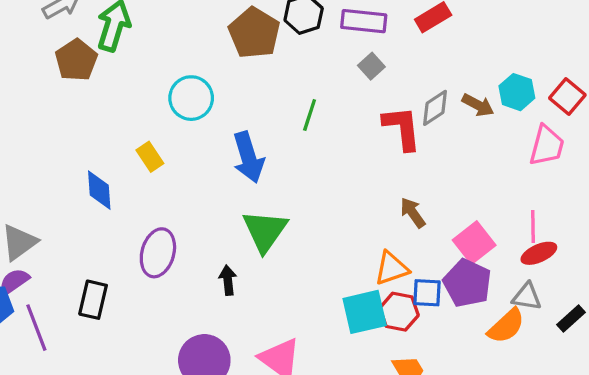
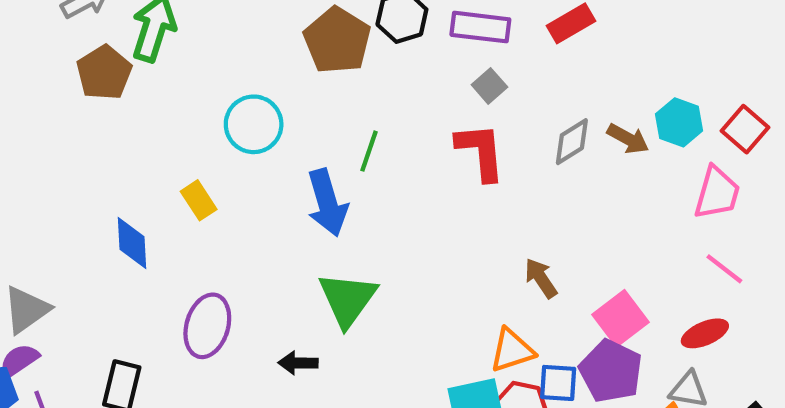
green line: (310, 115) -> (369, 151), moved
red L-shape: (402, 128) -> (481, 152), moved
pink line: (533, 226) -> (724, 269), moved, turned -52
black arrow: (228, 280) -> (298, 363), turned -84

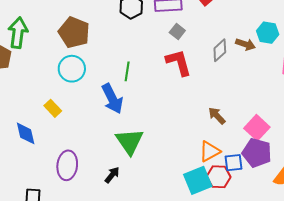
brown pentagon: (337, 40) -> (74, 32), moved
black arrow: (298, 363) -> (112, 175), turned 138

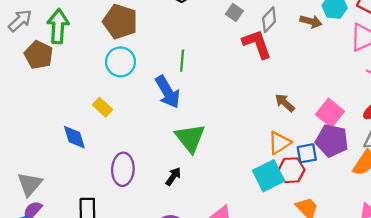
gray diamond: (220, 50) -> (269, 20), moved
red L-shape: (179, 62) -> (257, 44), moved

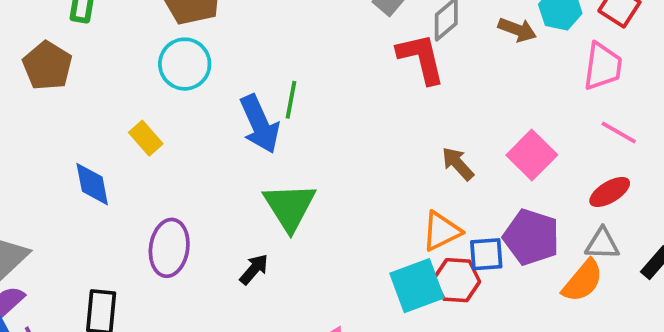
brown pentagon: (39, 55) -> (47, 66), moved
green line: (182, 61) -> (291, 100), moved
pink square: (330, 113) -> (532, 155), moved

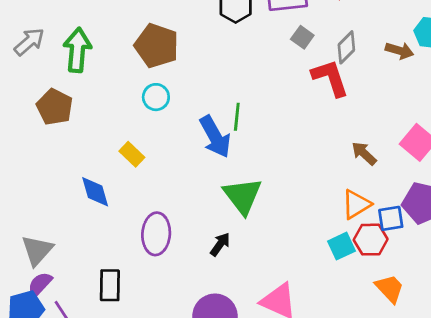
cyan circle: (185, 64) -> (156, 97), size x0.7
cyan square: (417, 286) -> (342, 246), size x0.7

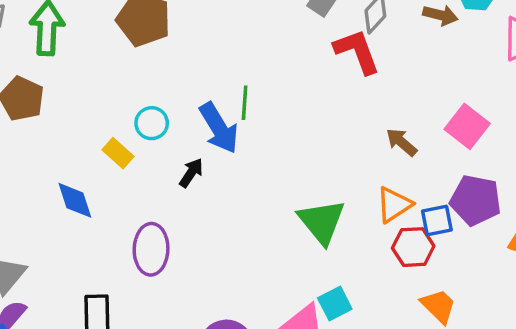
cyan circle: (156, 97) -> (152, 123), moved
green triangle: (243, 196) -> (322, 222), moved
black arrow: (220, 244) -> (191, 173), moved
cyan square: (342, 246) -> (335, 303), moved

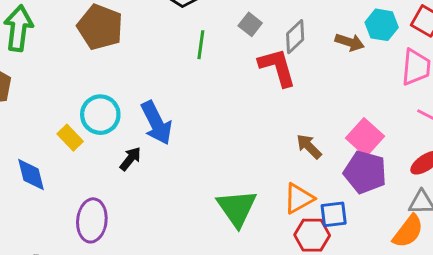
green line: (245, 103) -> (201, 45), moved
cyan circle: (152, 123) -> (100, 115), size x1.4
purple pentagon: (476, 200) -> (365, 172), moved

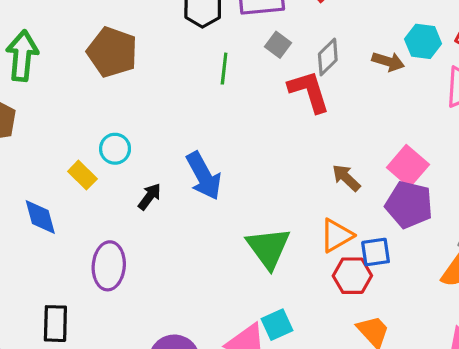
cyan circle: (100, 115) -> (115, 149), size x0.7
blue arrow: (156, 123) -> (204, 176), moved

